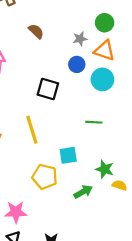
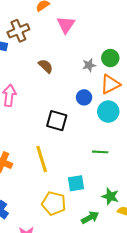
gray star: (80, 39) -> (89, 65), moved
orange triangle: (105, 51) -> (110, 84), turned -45

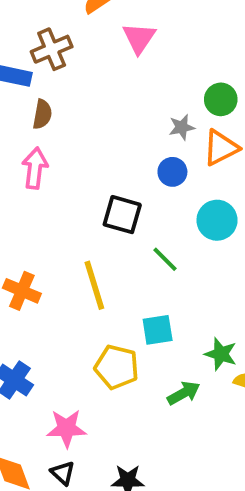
gray star: (89, 65) -> (182, 127), moved
brown semicircle: (46, 66) -> (42, 114), moved, turned 56
cyan circle: (108, 112) -> (217, 220), moved
green line: (100, 152) -> (165, 259), moved, turned 42

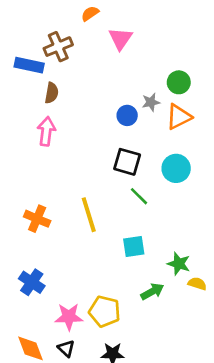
blue circle: (172, 172) -> (127, 115), moved
black square: (122, 215) -> (127, 162), moved
yellow pentagon: (117, 367) -> (105, 311), moved

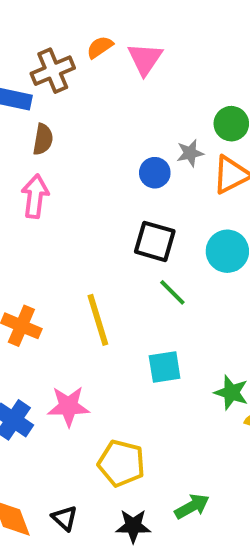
orange semicircle: (90, 13) -> (100, 47), moved
green arrow: (152, 292) -> (192, 506), moved
pink star: (69, 317) -> (68, 406), moved

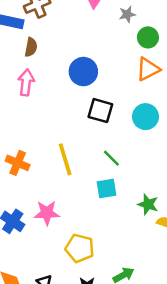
gray star: (190, 153) -> (127, 14), moved
blue circle: (155, 173) -> (83, 72), moved, size x1.5
green line: (172, 292) -> (111, 158), moved

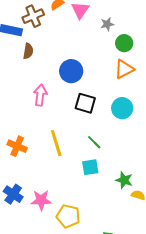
pink arrow: (26, 83) -> (40, 95), moved
pink star: (47, 213) -> (41, 200), moved

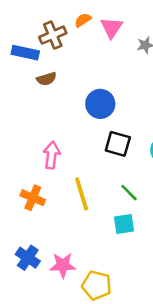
brown semicircle: (28, 51) -> (47, 79), turned 63
pink arrow: (40, 95) -> (52, 155), moved

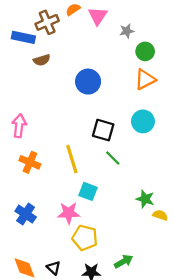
black square: (118, 144) -> (103, 130), moved
pink arrow: (52, 155) -> (19, 126), moved
cyan square: (124, 224) -> (88, 191), moved, turned 30
pink star: (63, 265) -> (69, 213), moved

